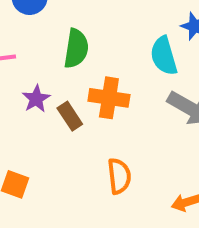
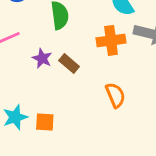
orange cross: (109, 98) -> (111, 40), moved

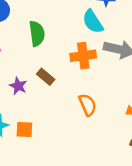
purple star: (42, 58) -> (18, 86), moved

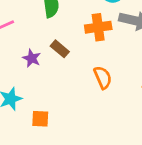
orange square: (24, 129) -> (40, 119), moved

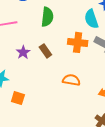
orange semicircle: (103, 78) -> (71, 80), turned -72

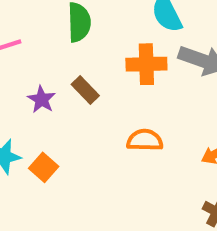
orange square: (18, 98) -> (44, 167), moved, turned 32

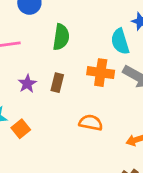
brown rectangle: (85, 90) -> (57, 83), turned 48

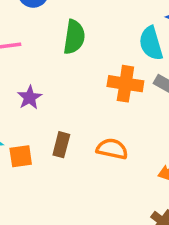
brown rectangle: (57, 83) -> (61, 145), moved
orange square: (21, 129) -> (21, 156), turned 30

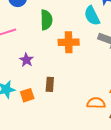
orange cross: (125, 84) -> (69, 42), moved
orange semicircle: (112, 149) -> (96, 103), moved

